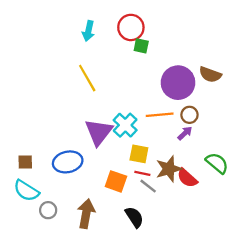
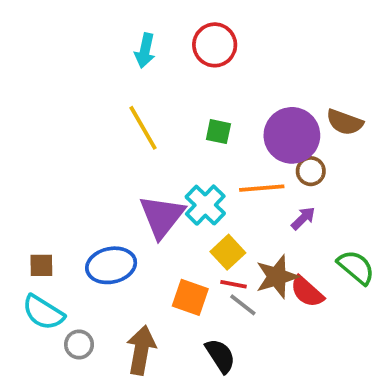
green square: (141, 46) -> (218, 132), moved
brown circle: (189, 115) -> (311, 171), moved
yellow square: (139, 154) -> (228, 252), turned 36

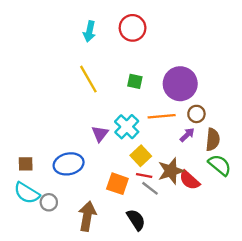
brown semicircle: (345, 122) -> (213, 139), moved, turned -105
brown circle: (311, 171) -> (196, 114), moved
purple triangle: (162, 216) -> (100, 134), size x0.6
gray circle: (79, 344) -> (49, 202), moved

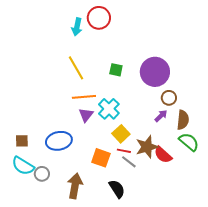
red circle: (133, 28) -> (99, 18), moved
orange line: (162, 116) -> (84, 97), moved

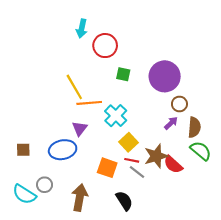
red circle: (99, 18) -> (105, 46), moved
yellow line: (76, 68) -> (74, 87), moved
purple triangle: (86, 115) -> (80, 128), moved
cyan semicircle: (23, 166) -> (24, 194), moved

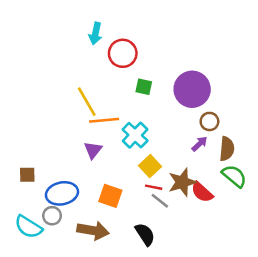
blue ellipse: (63, 150) -> (62, 193), moved
orange square: (107, 168) -> (110, 196), moved
brown arrow: (80, 197) -> (93, 231), turned 90

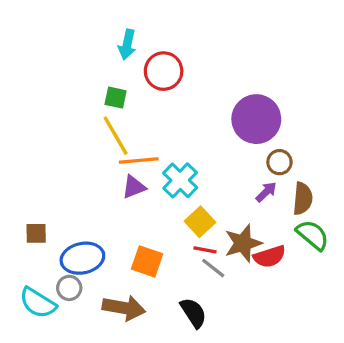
green square: (144, 87) -> (116, 98), moved
purple triangle: (93, 150) -> (134, 187), moved, turned 30
red semicircle: (202, 192) -> (270, 256), turned -60

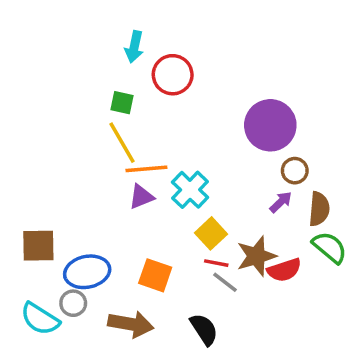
brown square: (36, 233) -> (38, 246), size x1.5

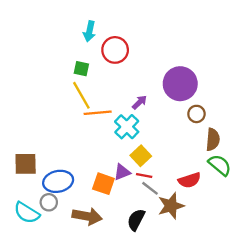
purple triangle: (141, 197) -> (122, 172), moved
purple arrow: (281, 202) -> (140, 102), moved
brown star: (256, 256) -> (171, 206), moved
black semicircle: (204, 329) -> (136, 220), turned -120

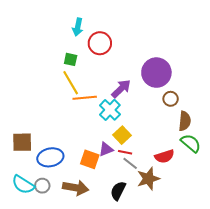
purple arrow: (140, 102) -> (121, 89), size x1.5
gray circle: (49, 202) -> (42, 186), moved

